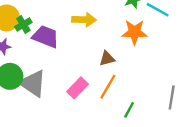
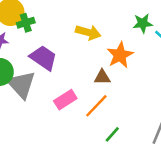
orange star: (134, 32) -> (120, 55), moved, turned 30
purple trapezoid: (46, 37) -> (43, 58), moved

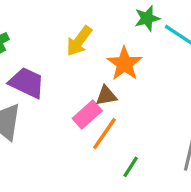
yellow arrow: (88, 32) -> (79, 41), turned 120
pink rectangle: (65, 100) -> (87, 115), moved

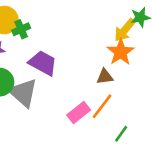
yellow arrow: (79, 41) -> (125, 30), moved
pink rectangle: (87, 115) -> (79, 113), moved

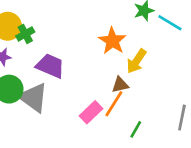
yellow arrow: (125, 30) -> (136, 61), moved
orange star: (121, 52) -> (112, 41), moved
brown triangle: (105, 77) -> (120, 85), moved

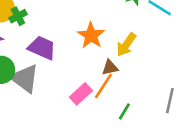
orange star: (112, 41) -> (91, 36), moved

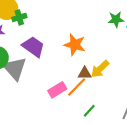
orange star: (91, 36) -> (75, 45), turned -30
yellow arrow: (126, 45) -> (100, 69), moved

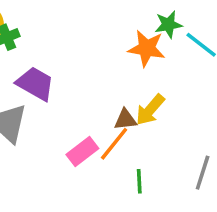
orange star: (75, 45) -> (147, 48), moved
green line: (89, 111) -> (139, 181), turned -40

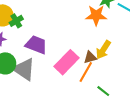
pink rectangle: (82, 152) -> (67, 62), moved, size x1.4
green line: (139, 181) -> (103, 91), turned -40

